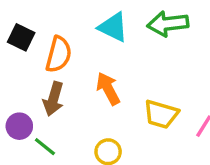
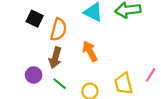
yellow trapezoid: (161, 114) -> (124, 84), moved, turned 60
green line: (45, 147) -> (60, 84), moved

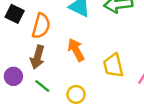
yellow trapezoid: (124, 84) -> (113, 66), moved

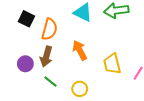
purple circle: (13, 76) -> (25, 64), moved

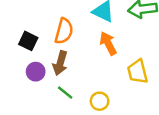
black square: (26, 19) -> (28, 41), moved
orange arrow: (80, 50) -> (108, 43), moved

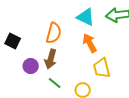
black square: (28, 41) -> (13, 41), moved
yellow trapezoid: (138, 72) -> (102, 68), moved

